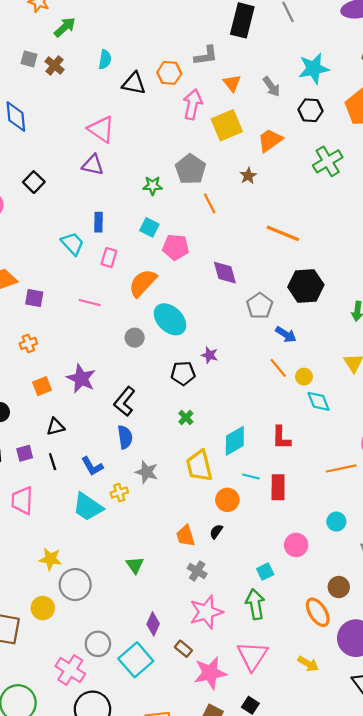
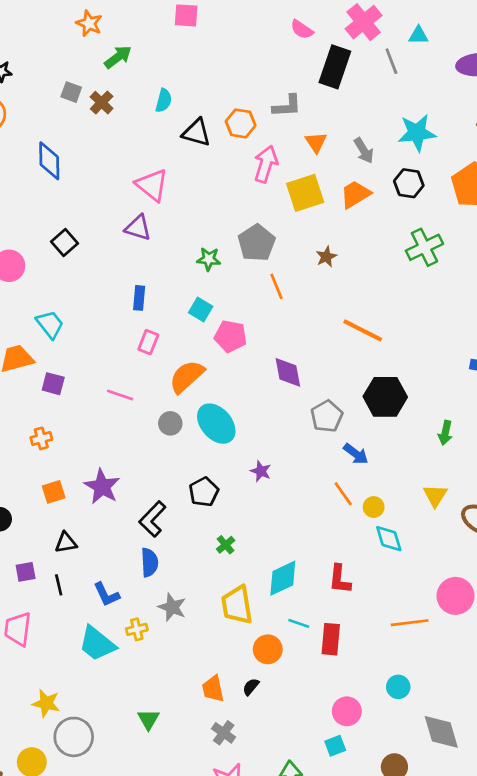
orange trapezoid: (270, 140) -> (355, 194), moved
cyan trapezoid: (72, 244) -> (50, 324), moved
gray circle: (135, 338) -> (170, 423), moved
black pentagon: (183, 373) -> (204, 492), moved, turned -30
cyan square: (265, 572) -> (335, 746), moved

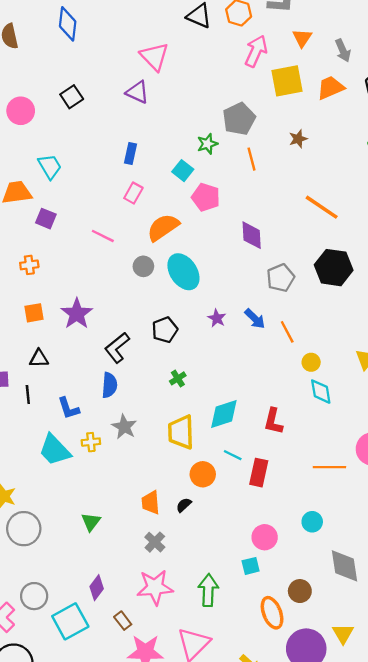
green star: (209, 259) -> (207, 144), moved, turned -30
blue arrow: (356, 454) -> (255, 319), moved
orange line: (343, 494) -> (287, 332), moved

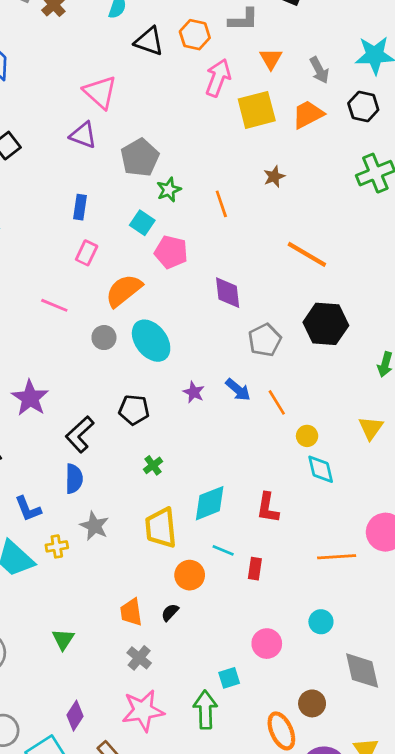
gray pentagon: (239, 119) -> (140, 158), moved
black pentagon: (165, 330) -> (134, 410), turned 30
red rectangle: (259, 473) -> (255, 569), size x0.7
cyan square: (251, 566) -> (229, 678), moved

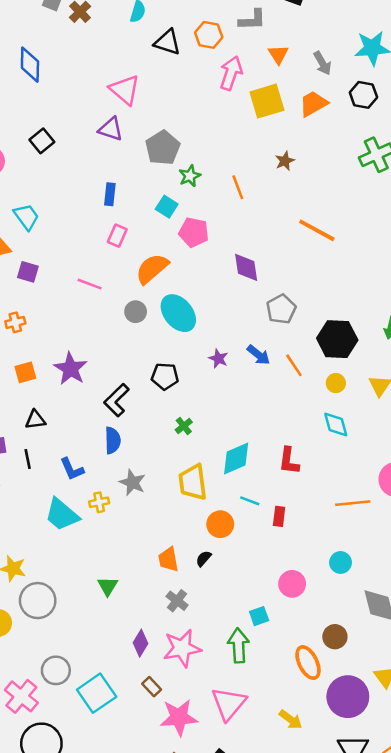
black hexagon: (326, 324) -> (337, 339), moved
yellow circle: (307, 436) -> (336, 383), moved
purple diamond: (75, 716) -> (140, 643), moved

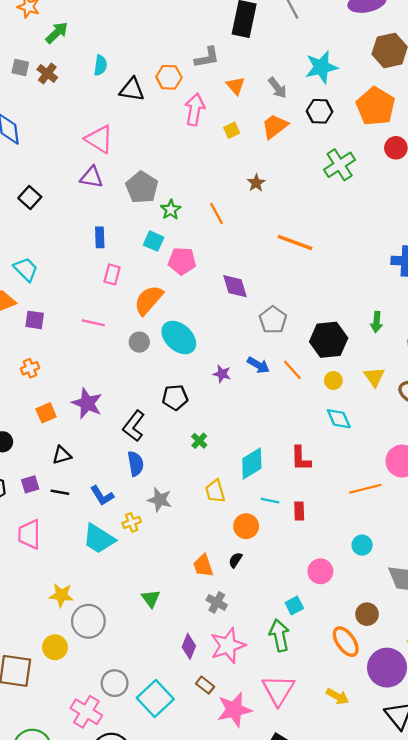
yellow square: (267, 101) -> (232, 130), size x0.5
black line: (28, 459) -> (60, 492), turned -60
yellow trapezoid: (193, 482) -> (215, 491), size x0.7

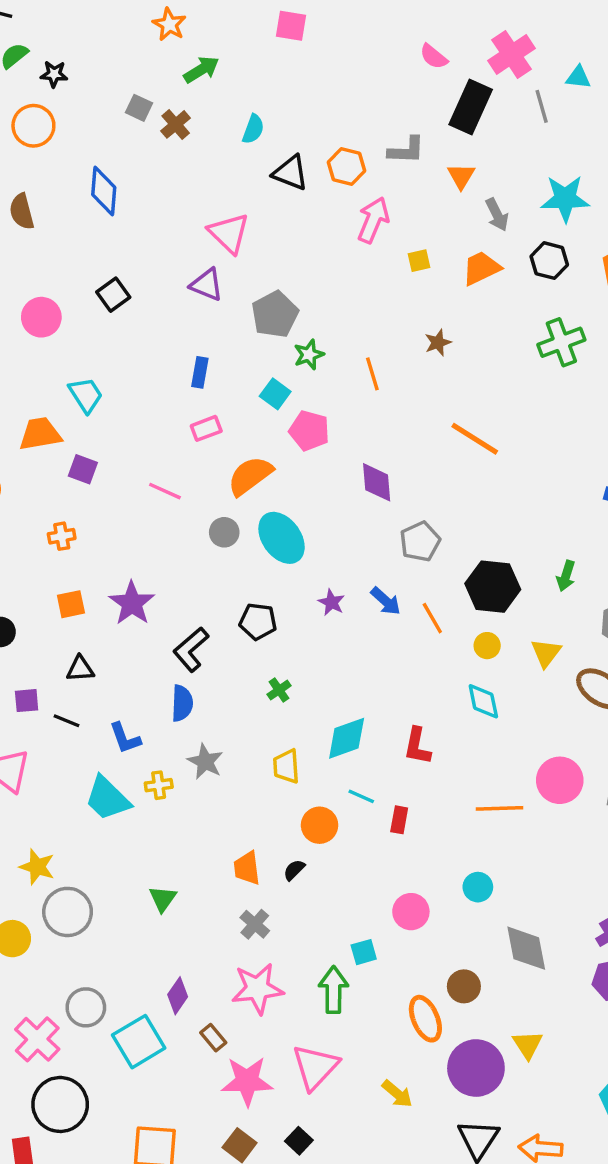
orange triangle: (236, 86) -> (461, 176), moved
pink rectangle: (112, 274) -> (206, 428), turned 42
purple diamond: (189, 646) -> (178, 996), moved

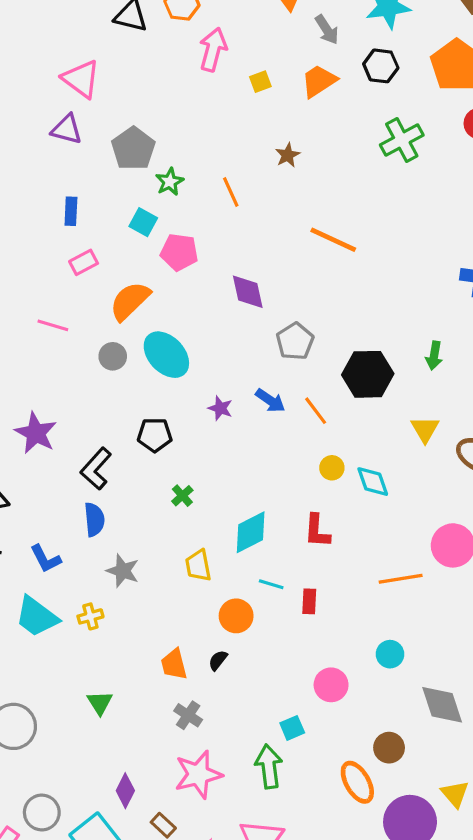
yellow circle: (487, 646) -> (332, 468), moved
yellow cross: (159, 785) -> (90, 616), moved

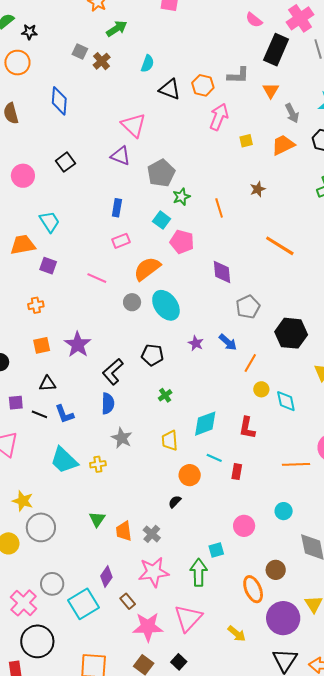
orange line: (316, 411) -> (250, 363), moved, turned 60
blue L-shape: (46, 559) -> (64, 414), moved
orange trapezoid: (174, 664) -> (124, 531), moved

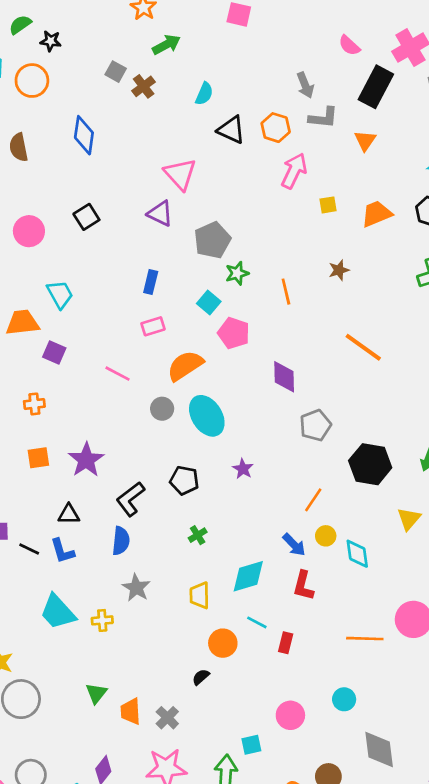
gray arrow: (292, 113) -> (305, 85), moved
blue arrow: (228, 342) -> (294, 545), moved
black triangle: (47, 384) -> (69, 514), moved

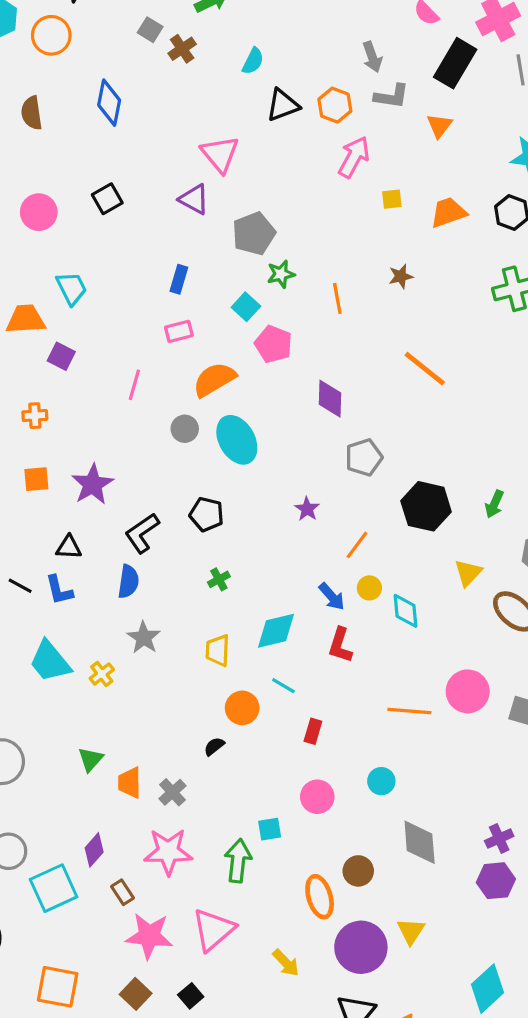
black triangle: (231, 130) -> (283, 105), turned -48
pink line: (118, 374) -> (134, 385), turned 75
purple star: (243, 469) -> (307, 509), moved
yellow cross: (102, 620) -> (102, 674), turned -36
red rectangle: (286, 643) -> (313, 731), moved

